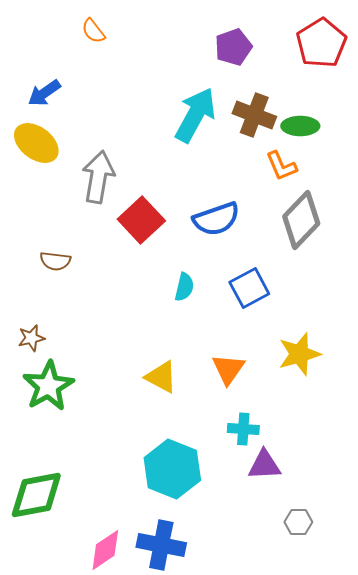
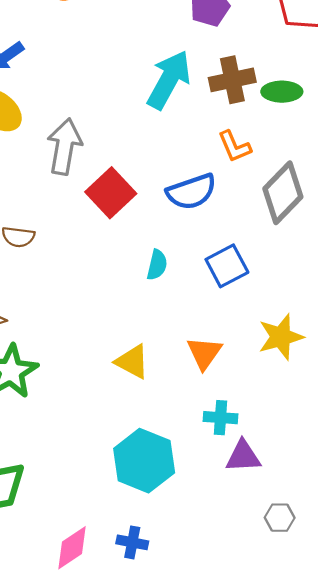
brown cross: (254, 115) -> (232, 80), turned -33
orange L-shape: (281, 166) -> (234, 146), moved
blue cross: (161, 545) -> (132, 542), size x0.6

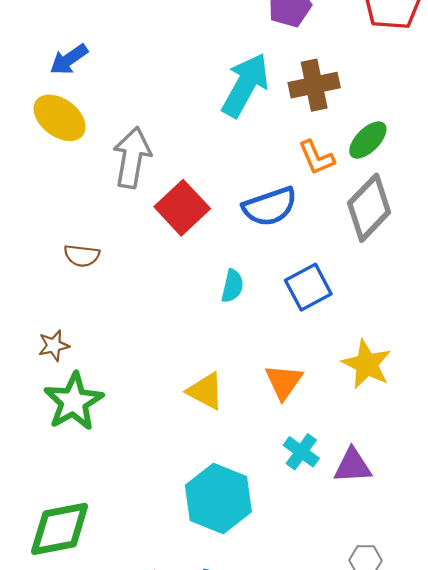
green ellipse: (282, 92) -> (368, 140), moved, turned -45
yellow star: (281, 337) -> (367, 364), turned -30
cyan cross: (220, 418) -> (301, 452), turned 32
purple triangle: (243, 456) -> (353, 466), moved

